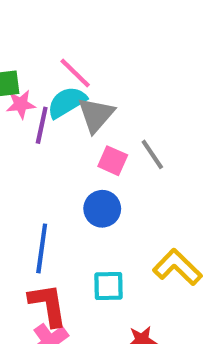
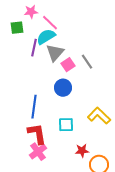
pink star: (21, 104) -> (31, 12), moved
gray triangle: (96, 115) -> (55, 53), moved
pink square: (113, 161) -> (68, 65), turned 32

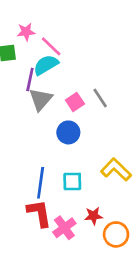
gray triangle: (55, 53) -> (41, 99), moved
blue line: (34, 107) -> (41, 183), moved
red L-shape: (37, 134) -> (39, 213), moved
pink cross: (38, 152) -> (64, 228), moved

